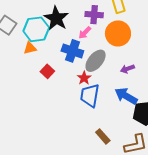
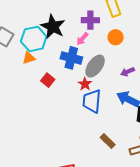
orange circle: (118, 33) -> (116, 37), size x0.6

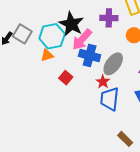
pink arrow: (82, 39) -> (82, 40), moved, size x1.6

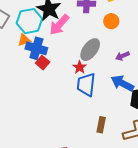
blue cross: (90, 56) -> (36, 48), moved
brown rectangle: (125, 139) -> (101, 125), turned 56

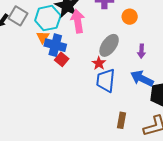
pink arrow: (59, 25) -> (78, 21), turned 130
orange triangle: (24, 40) -> (43, 37), turned -40
purple arrow: (122, 56) -> (141, 51), turned -64

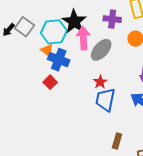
orange triangle: (43, 37) -> (47, 50), turned -32
gray ellipse: (109, 45) -> (101, 50), moved
red square: (62, 59) -> (50, 82), moved

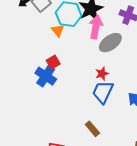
blue cross: (59, 60) -> (46, 76), moved
brown rectangle: (117, 141) -> (92, 129), moved, turned -70

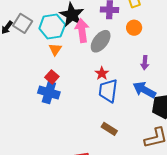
orange triangle: (58, 30) -> (55, 49), moved, turned 32

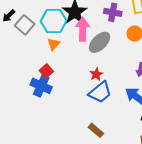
gray square: (23, 23) -> (25, 25), moved
blue trapezoid: (108, 91) -> (100, 92), turned -145

